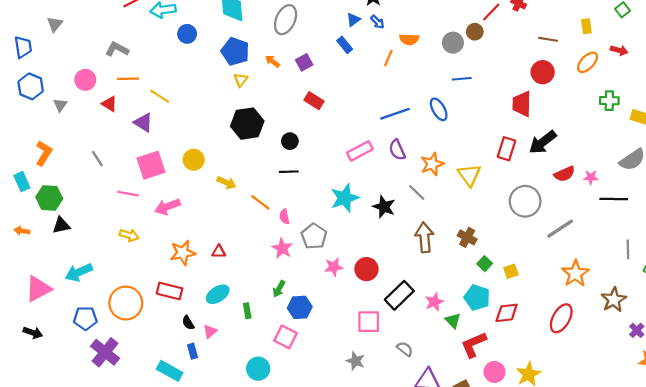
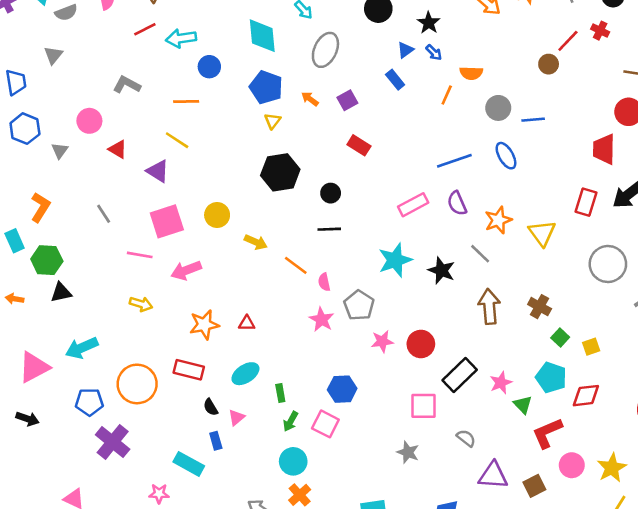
gray circle: (453, 43) -> (498, 108), moved
orange line: (128, 79) -> (186, 101), moved
green arrow: (279, 289) -> (291, 421), moved

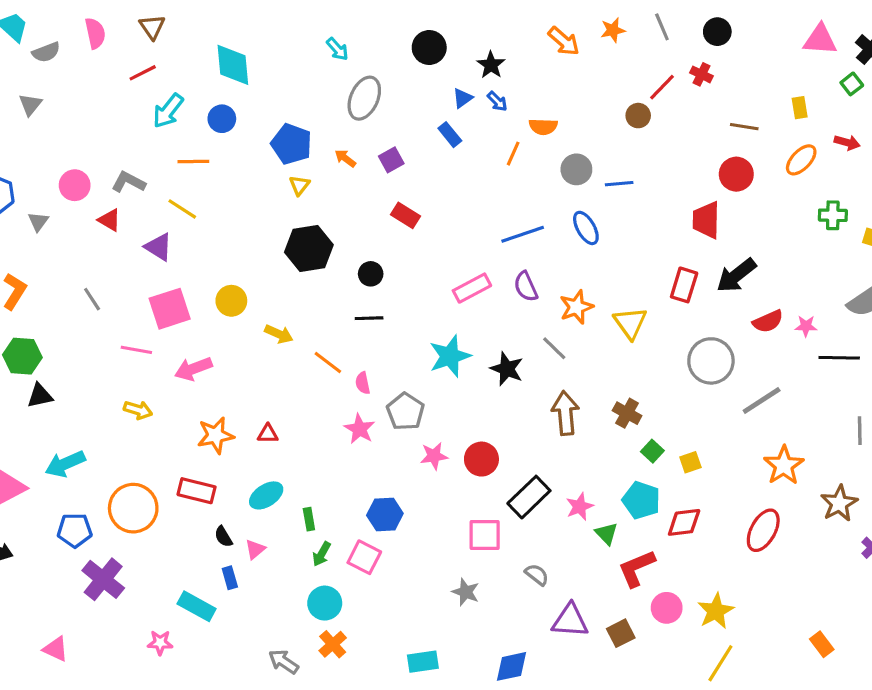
cyan diamond: (262, 36) -> (233, 65), moved
cyan arrow: (181, 38) -> (168, 111), moved, turned -44
gray L-shape: (127, 85) -> (128, 182), moved

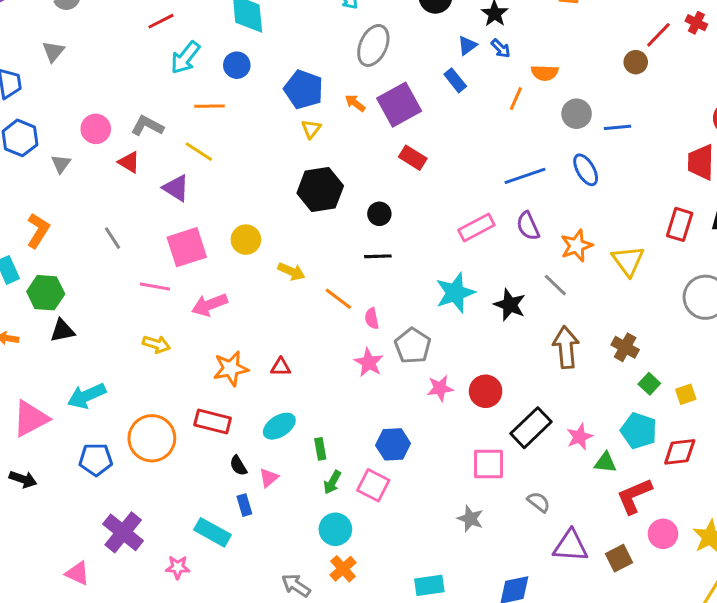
purple square: (391, 160) -> (399, 105), size x1.8
green triangle: (606, 533) -> (605, 463), turned -40
purple cross: (103, 579) -> (123, 532), moved

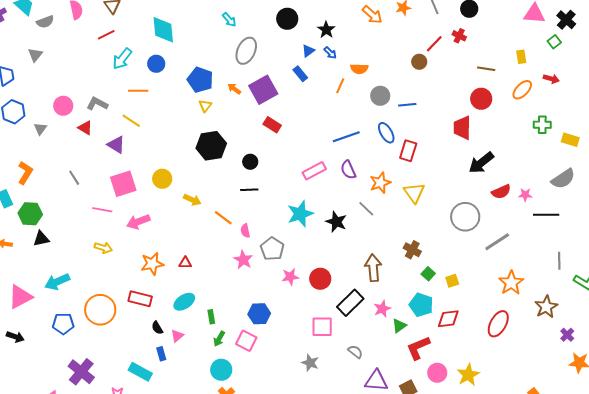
red rectangle: (680, 224) -> (408, 151), moved
brown arrow: (566, 347) -> (373, 268), moved
green triangle: (605, 463) -> (399, 326), turned -42

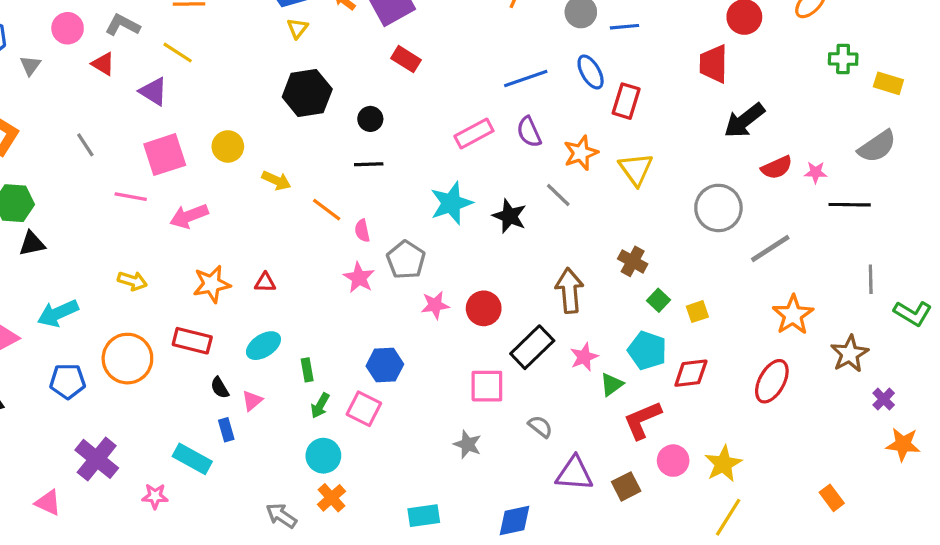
yellow arrow: (103, 248) -> (132, 281), moved

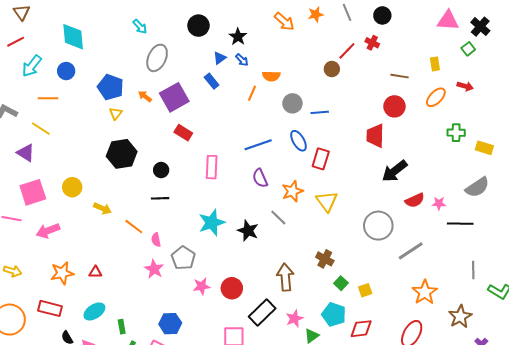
pink rectangle: (474, 134) -> (212, 167), moved, turned -60

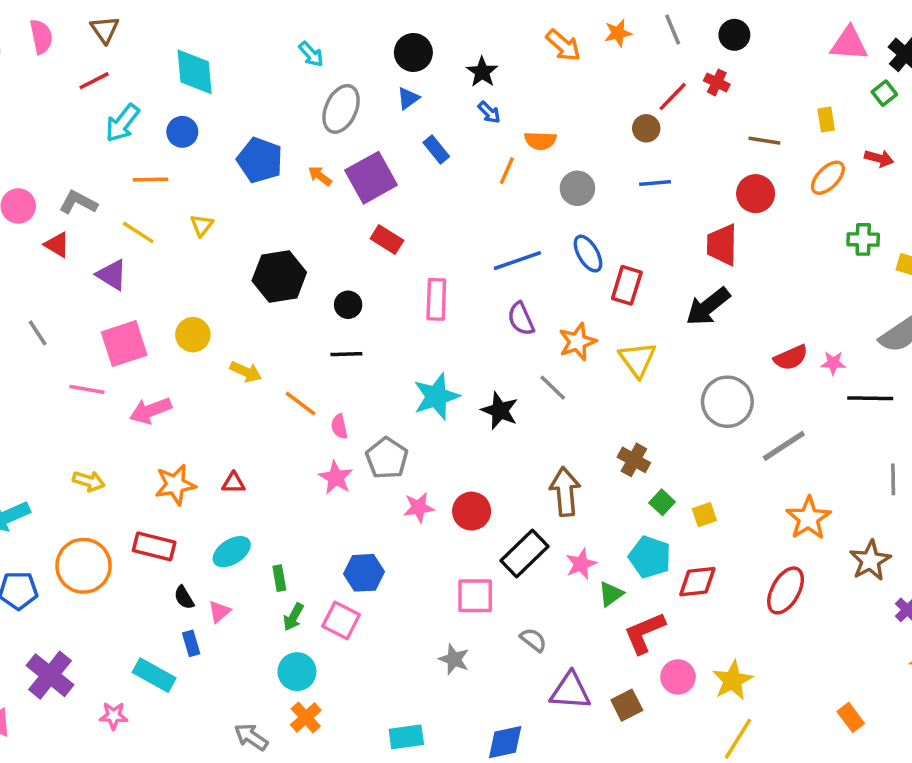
blue triangle: (220, 58) -> (408, 98), moved
blue line: (320, 112) -> (655, 183), moved
yellow triangle: (116, 113) -> (202, 225), moved
black arrow: (394, 171) -> (708, 306), moved

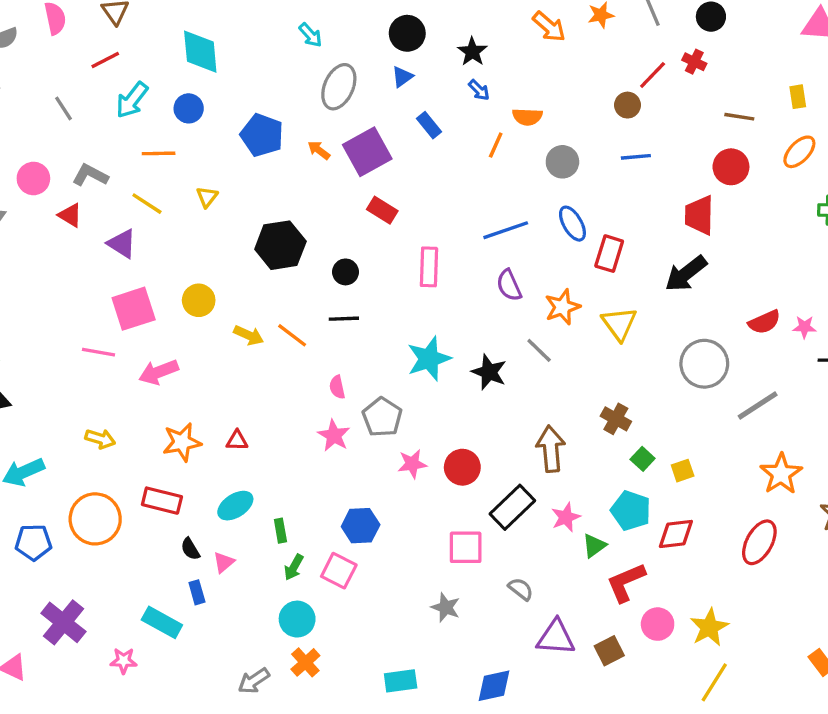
gray line: (38, 333) -> (63, 108), moved
orange line: (300, 403) -> (292, 335), moved
gray arrow: (251, 737) -> (254, 681), turned -68

